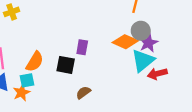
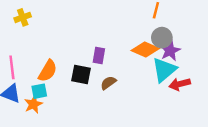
brown semicircle: (83, 92) -> (108, 83), moved

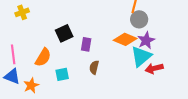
gray circle: (162, 38) -> (139, 19), moved
black square: (81, 75) -> (64, 33), moved, turned -36
brown semicircle: (108, 83) -> (94, 67), turned -40
cyan square: (39, 91) -> (62, 74), moved

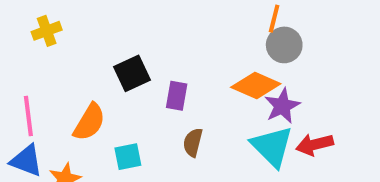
purple star: (146, 40) -> (282, 106), moved
cyan triangle: (141, 56) -> (272, 146), moved, turned -35

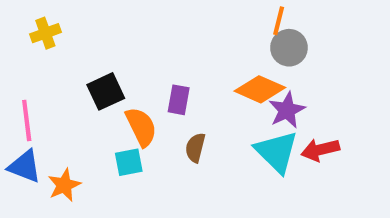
black square: (132, 73) -> (106, 91), moved
orange semicircle: (89, 122) -> (141, 127), moved, turned -57

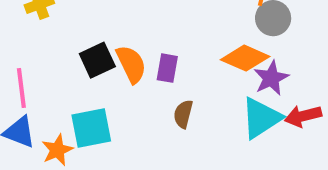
orange semicircle: (141, 127) -> (131, 64), moved
cyan triangle: (277, 152) -> (261, 118), turned 42
cyan square: (129, 162) -> (91, 128), moved, size x1.5

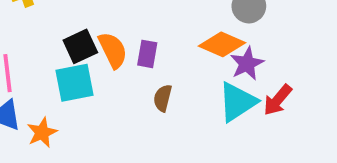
red arrow: (303, 116) -> (278, 100), turned -36
cyan square: (91, 128) -> (75, 83), moved

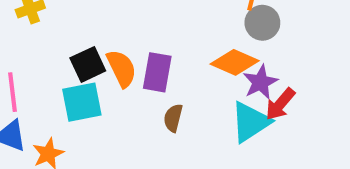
purple rectangle: (147, 54) -> (157, 72), size x1.4
red arrow: (278, 100) -> (280, 104), moved

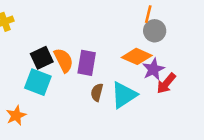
cyan square: (82, 102) -> (38, 82), turned 32
cyan triangle: (250, 122) -> (124, 95), moved

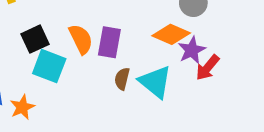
black square: (42, 58) -> (35, 39), moved
cyan triangle: (124, 95) -> (155, 82), turned -48

